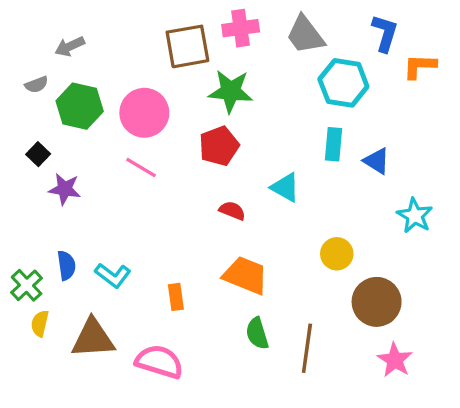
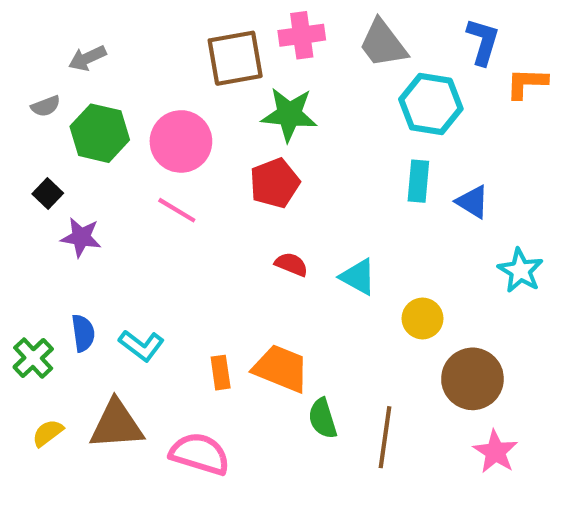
cyan triangle: (285, 187) -> (358, 277), moved
orange trapezoid: (246, 275) -> (281, 368), moved
yellow semicircle: (40, 323) -> (48, 433), moved, turned 40

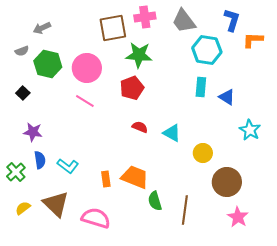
purple star: (81, 237) -> (33, 132), moved
brown triangle: (116, 425) -> (56, 204), turned 48

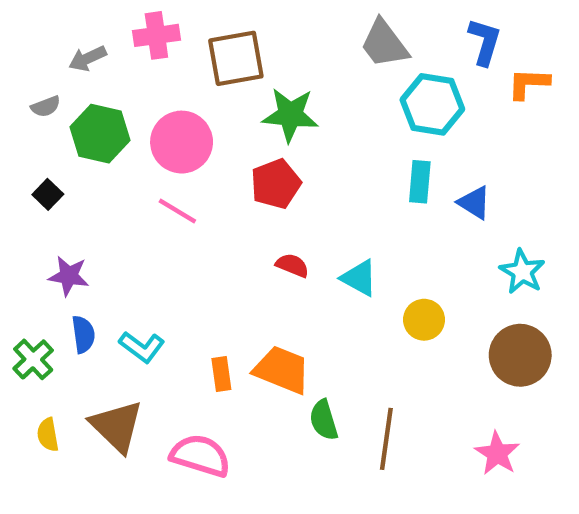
pink cross: (145, 17) -> (156, 35), moved
brown circle: (227, 182) -> (520, 355), moved
yellow semicircle: (23, 208) -> (48, 435), turned -63

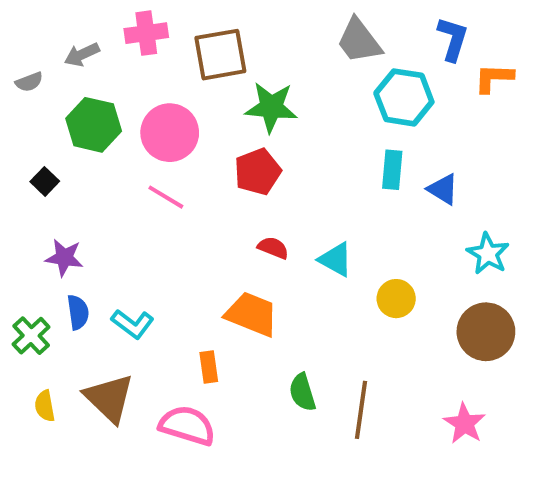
gray semicircle: (46, 107) -> (29, 82), moved
orange trapezoid: (282, 370) -> (252, 314), moved
orange rectangle: (221, 374) -> (209, 367), moved

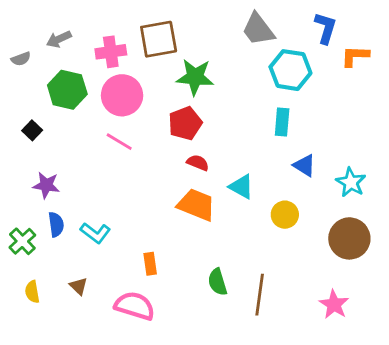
pink cross: (146, 33) -> (111, 52), moved
blue triangle: (443, 189) -> (304, 165), moved
red semicircle: (273, 248) -> (198, 163), moved
orange trapezoid: (252, 314) -> (196, 205), moved
brown triangle: (109, 398) -> (79, 286), size x0.5

